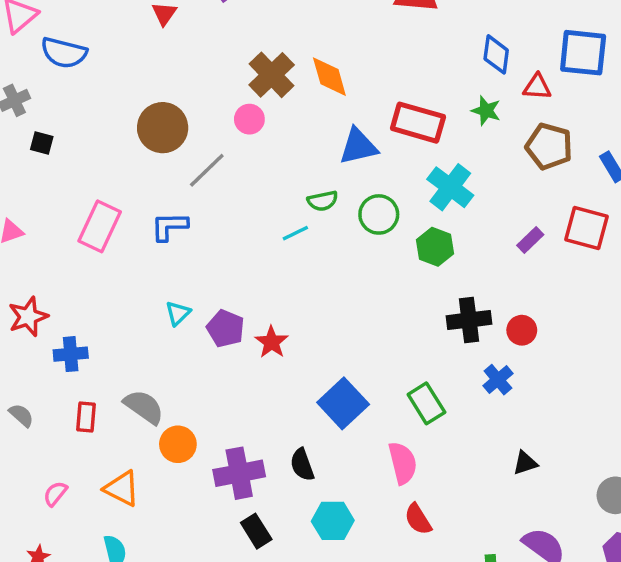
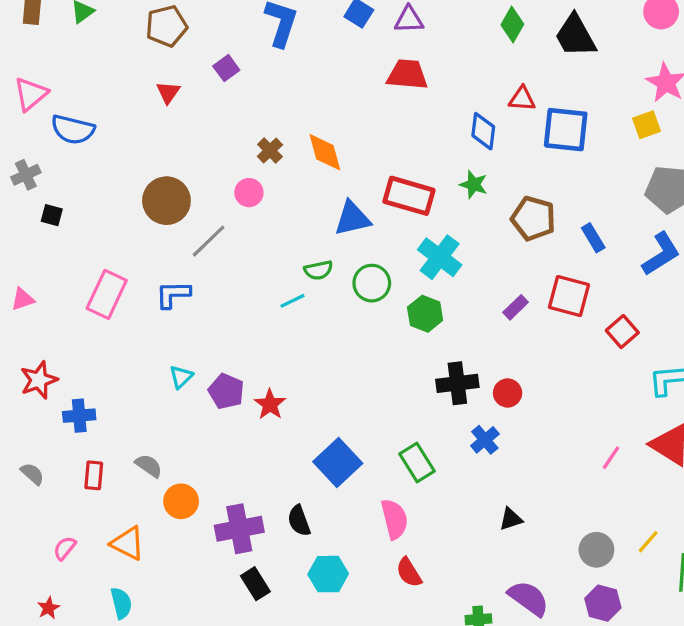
brown cross: (272, 75) -> (270, 151), size x0.6
red triangle: (537, 87) -> (522, 99), moved
gray semicircle: (144, 407) -> (149, 466), size x0.7

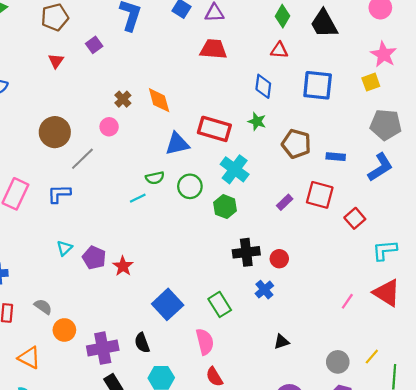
red triangle: (522, 99) -> (279, 50), moved
blue rectangle: (593, 238) -> (336, 157), turned -54

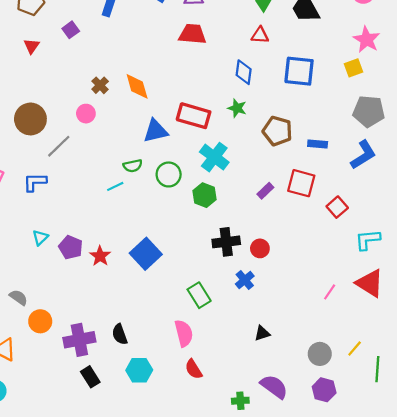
blue square: (168, 304) -> (146, 254), moved

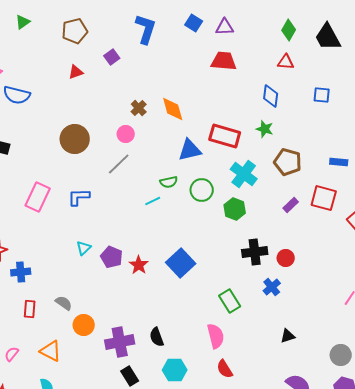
red triangle: (32, 46) -> (76, 72), turned 35
blue square: (299, 71) -> (322, 95), size x0.6
brown pentagon: (277, 131) -> (288, 162), moved
gray line: (59, 146) -> (119, 164), moved

